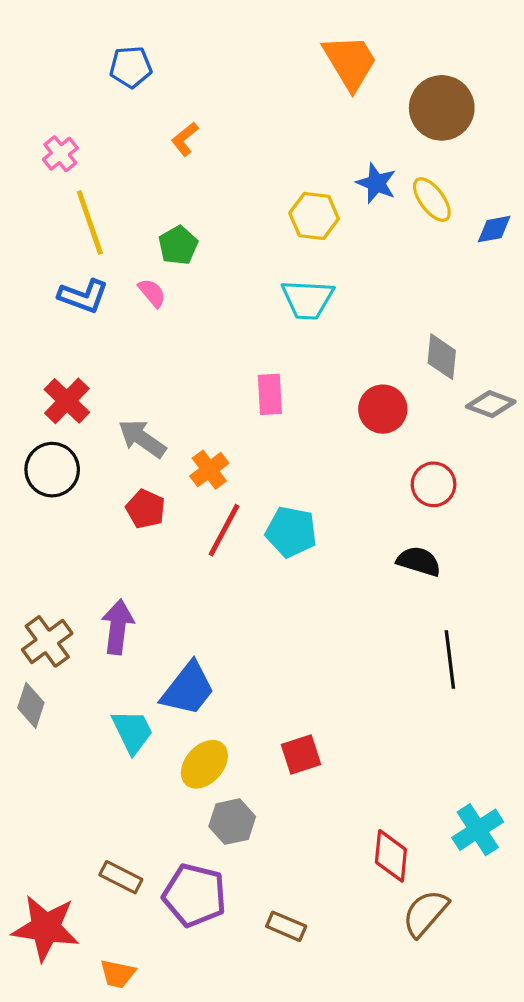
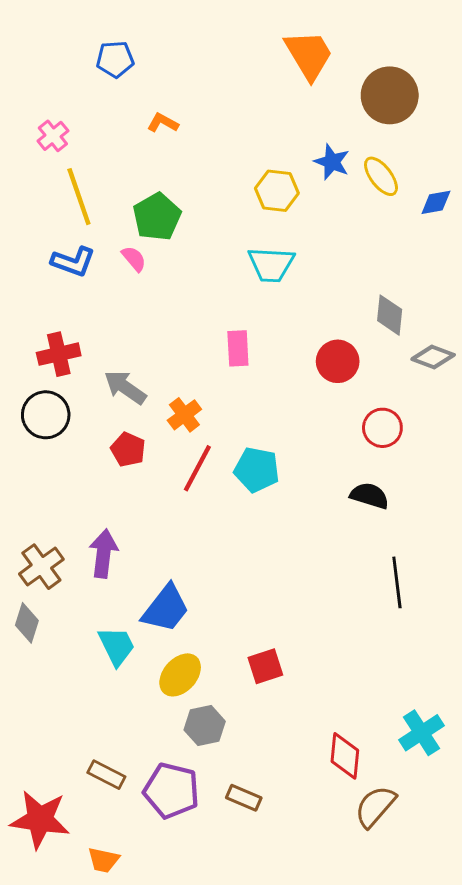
orange L-shape: (185, 139) -> (163, 123), turned 68
green pentagon: (178, 245) -> (157, 217), size x1.4
red cross: (67, 401) -> (59, 354), turned 33
brown rectangle: (286, 926) -> (244, 798), moved

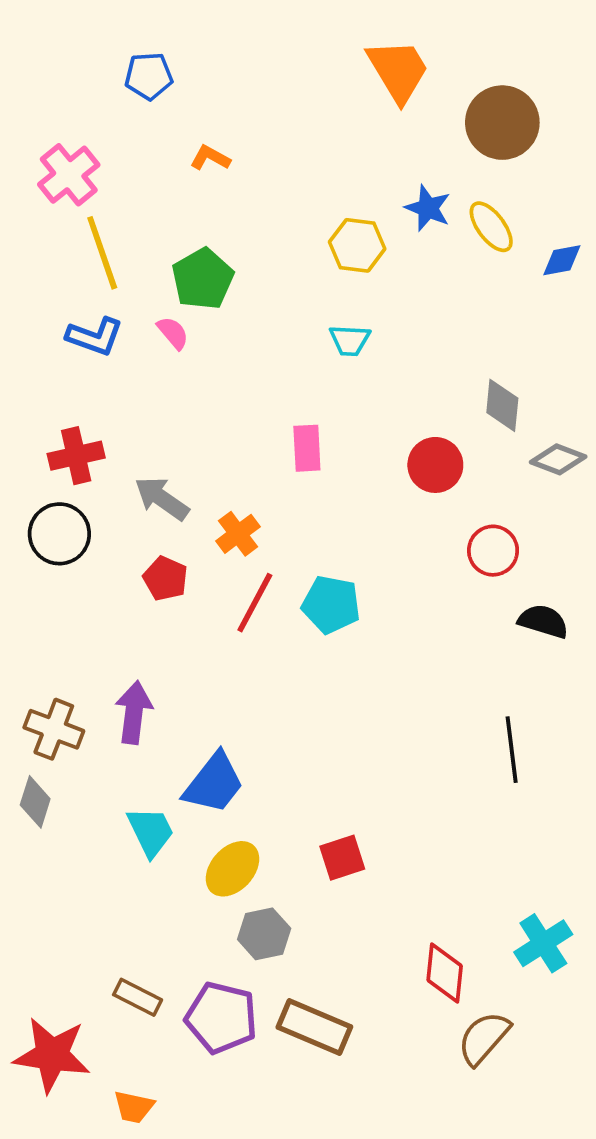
pink cross: (53, 136) -> (69, 175), size x1.5
cyan trapezoid: (271, 264) -> (350, 340), size x0.7
black semicircle: (369, 496) -> (543, 621), moved
brown cross: (41, 567) -> (54, 729), turned -33
brown rectangle: (244, 798) -> (314, 1027), size x1.6

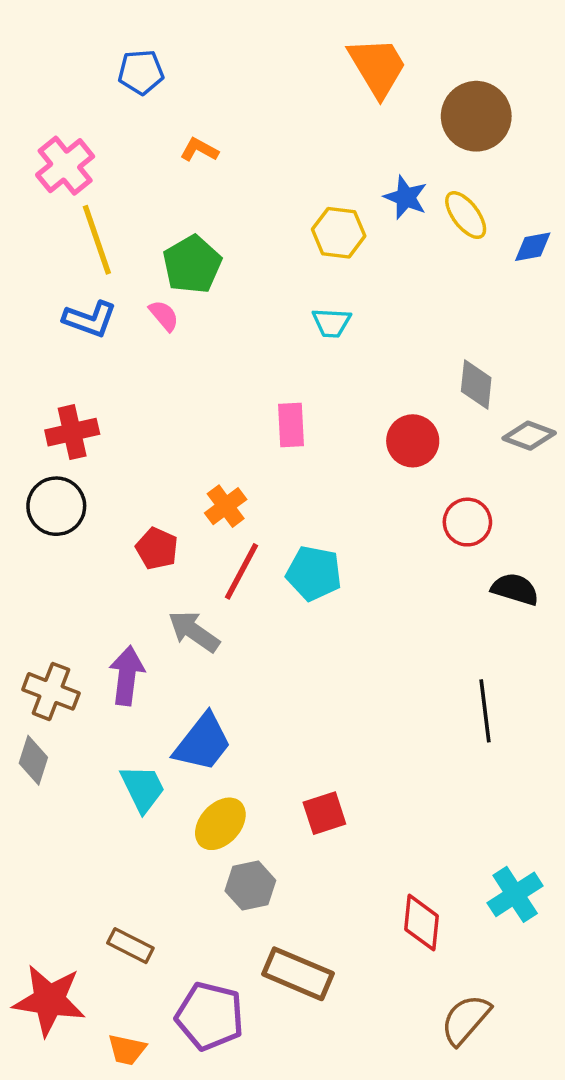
gray arrow: (162, 498) -> (194, 631), moved
purple pentagon: (221, 1018) -> (210, 1016), moved
brown semicircle: (484, 1038) -> (466, 1020), moved

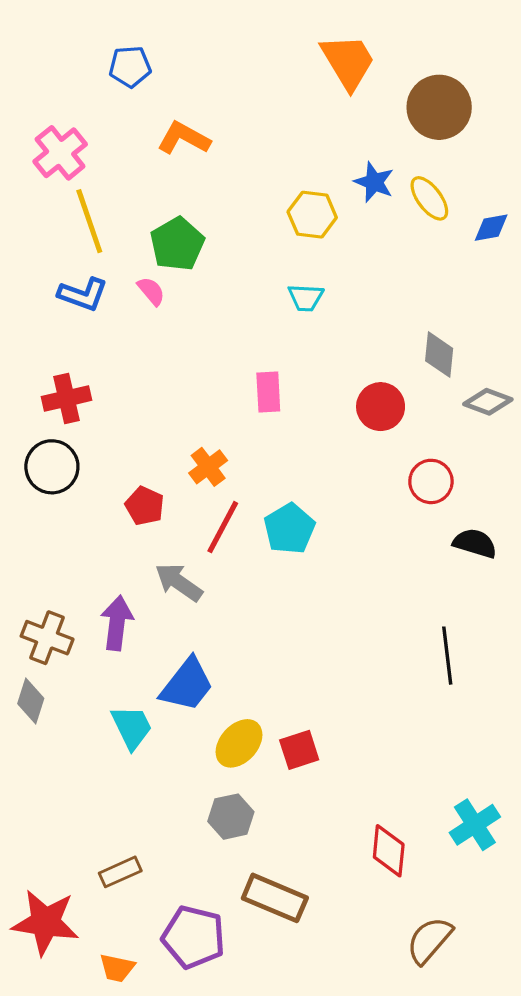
orange L-shape: (199, 150) -> (184, 138), size x1.5
cyan pentagon: (314, 573) -> (289, 529), turned 30
yellow ellipse: (220, 824) -> (239, 743), moved
brown rectangle: (130, 946) -> (120, 872), turned -51

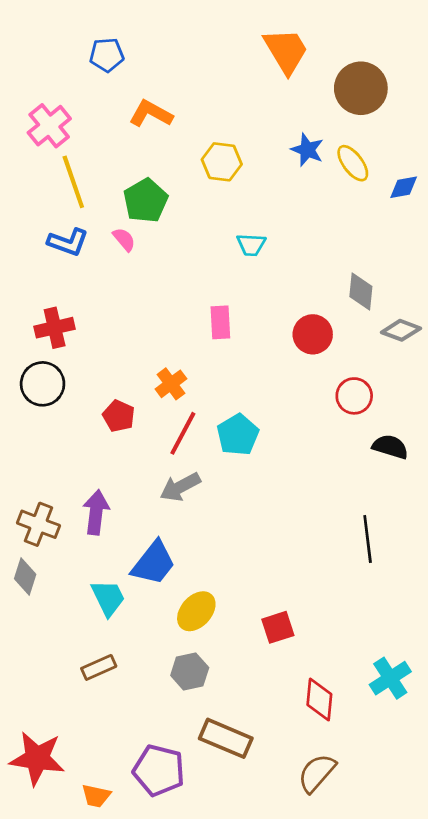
yellow hexagon: (312, 215) -> (222, 162), moved
gray arrow: (179, 582) -> (180, 487), moved, turned -63
red square: (299, 750) -> (278, 627), moved
brown rectangle: (120, 872) -> (99, 667), moved
brown semicircle: (429, 940) -> (317, 773), moved

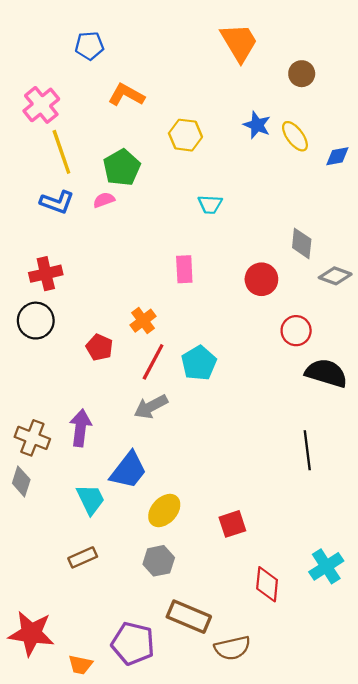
brown circle: (361, 88) -> (302, 74), size x0.6
pink semicircle: (124, 239) -> (104, 200), turned -70
black semicircle: (390, 447) -> (326, 373), size x1.4
brown semicircle: (317, 773) -> (232, 648), moved, turned -144

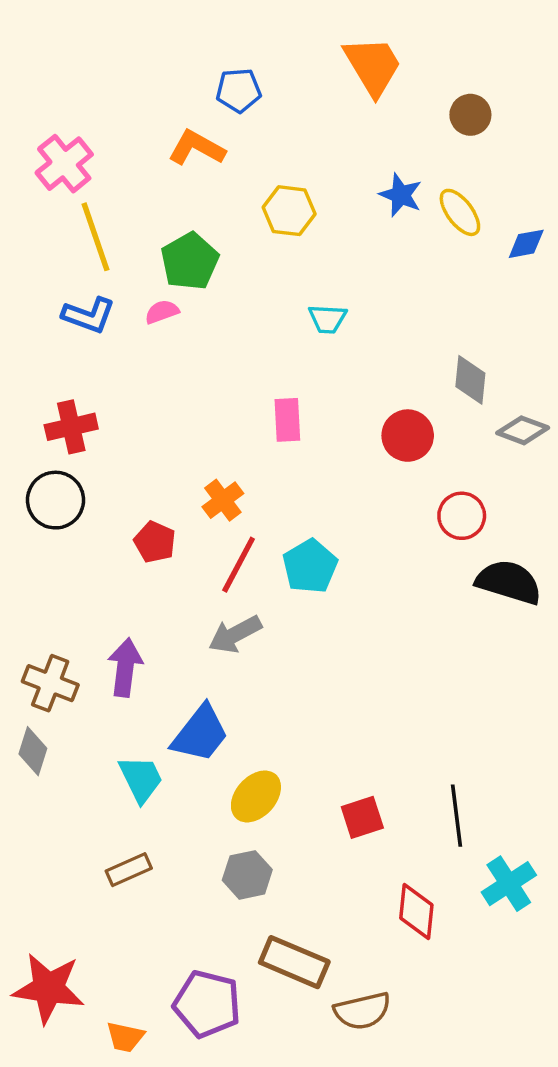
blue pentagon: (89, 46) -> (239, 90), moved
black line: (307, 450) -> (456, 816), moved

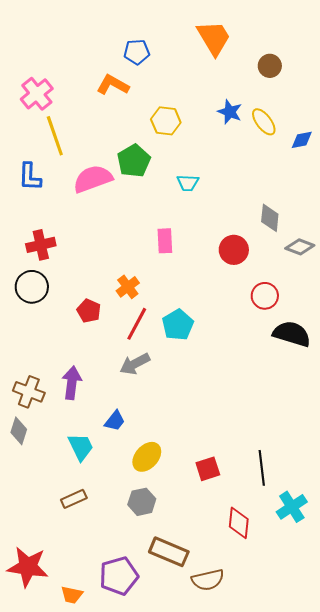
green pentagon: (190, 261) -> (134, 161), moved
pink semicircle: (162, 312) -> (93, 179), size x2.0
blue L-shape: (89, 315) -> (30, 177), moved, turned 72
blue trapezoid: (200, 734) -> (115, 421), size x0.6
purple pentagon: (207, 1004) -> (119, 576), turned -30

